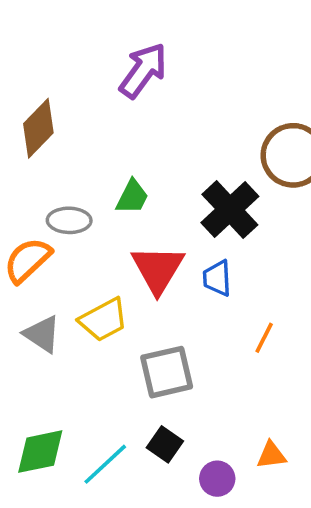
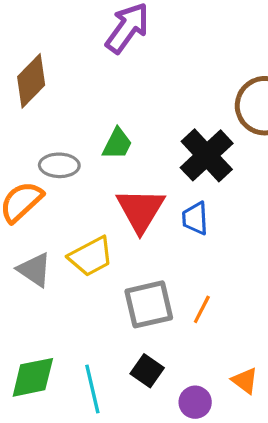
orange line: (264, 338) -> (202, 309), moved
orange triangle: (271, 455) -> (245, 381), turned 44
cyan line: (105, 464) -> (92, 389), turned -60

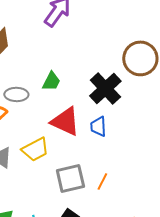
red triangle: (140, 210) -> (65, 121), turned -36

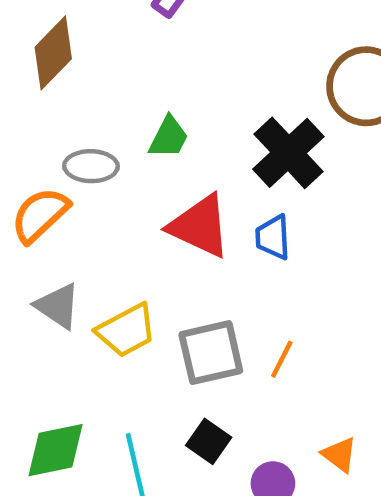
yellow trapezoid: (35, 149) -> (126, 330), moved

